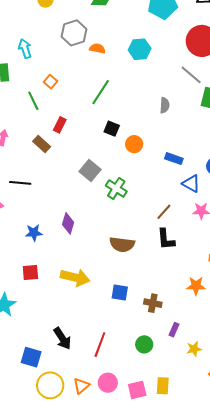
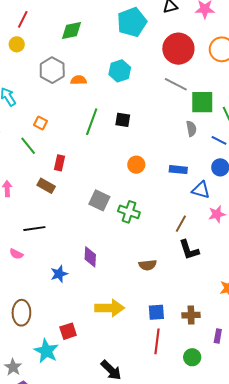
gray semicircle: (165, 105) -> (191, 129), moved
black square: (112, 129) -> (123, 120), moved
brown semicircle: (122, 244) -> (148, 265), size x0.7
red square: (30, 273) -> (68, 331), moved
red line: (100, 345) -> (157, 341), moved

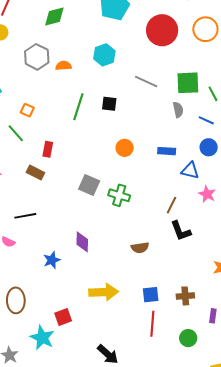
gray line: (176, 84) -> (146, 81), moved
pink star: (217, 214) -> (207, 194), turned -30

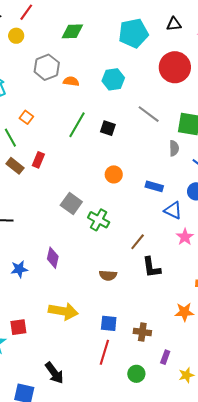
brown rectangle: (35, 173) -> (15, 166), moved
brown line: (171, 205) -> (138, 242), moved

